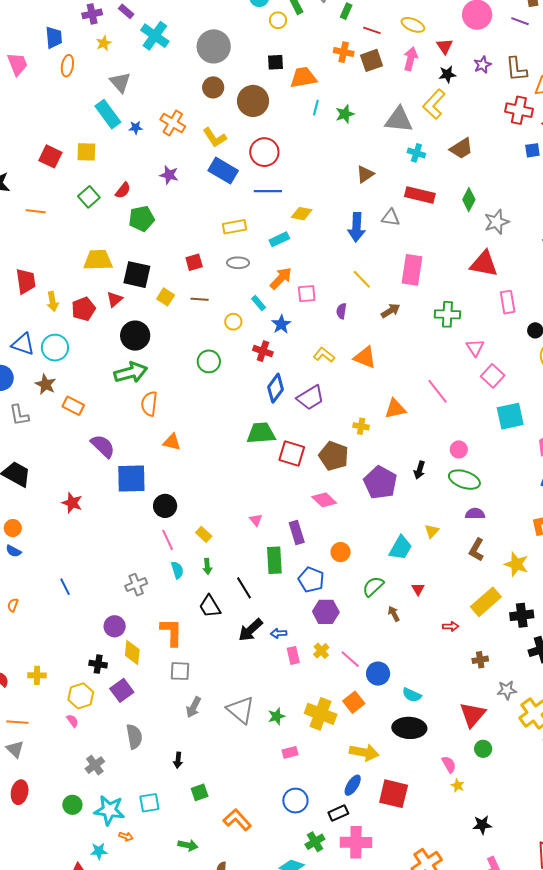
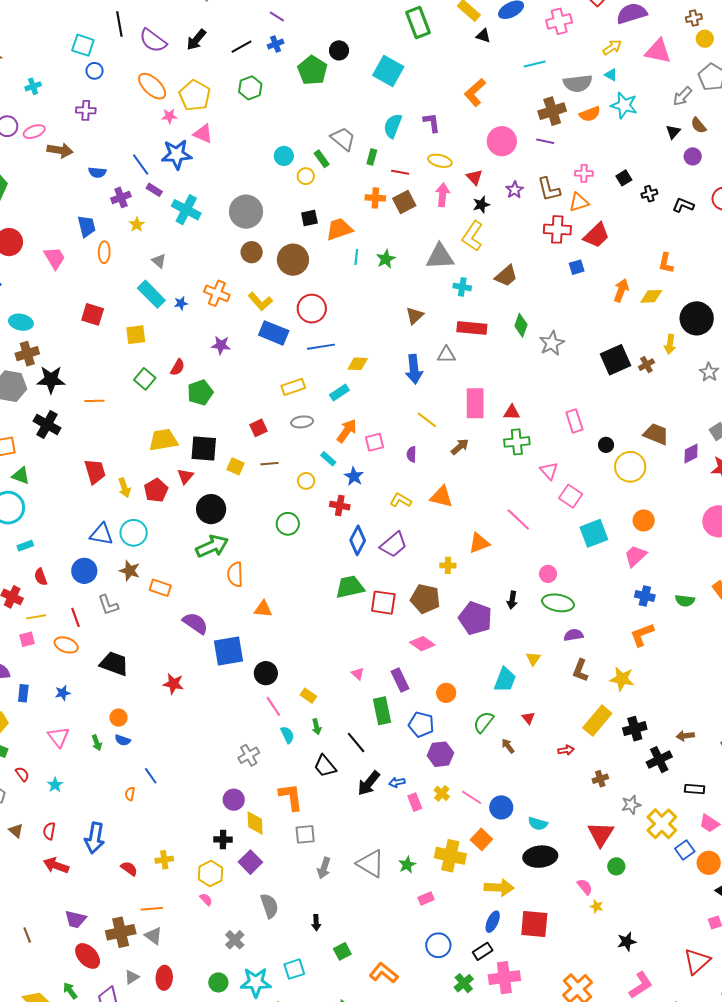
gray triangle: (120, 82) -> (159, 261), size x0.7
red square: (50, 156) -> (93, 314), moved
red triangle: (484, 264) -> (512, 412), moved, size x0.6
blue line: (65, 587) -> (151, 776), moved

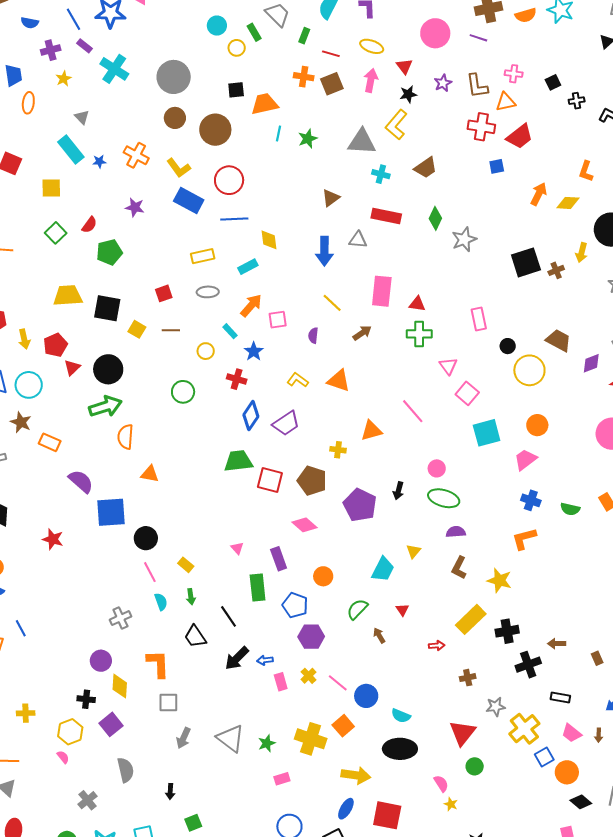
yellow diamond: (358, 364) -> (269, 240), turned 75
red triangle: (185, 476) -> (72, 367), moved

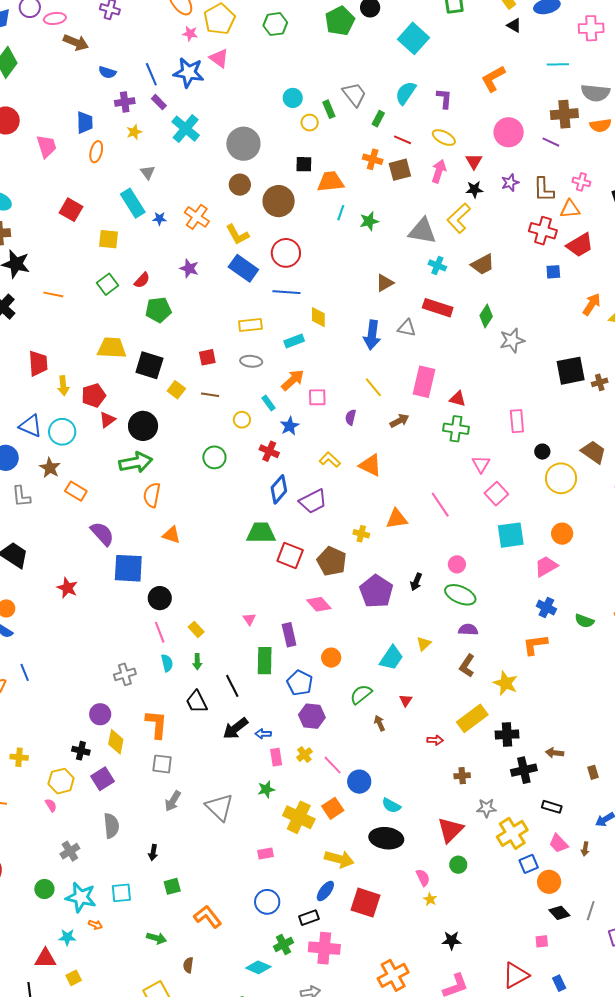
green star: (267, 743) -> (266, 789), moved

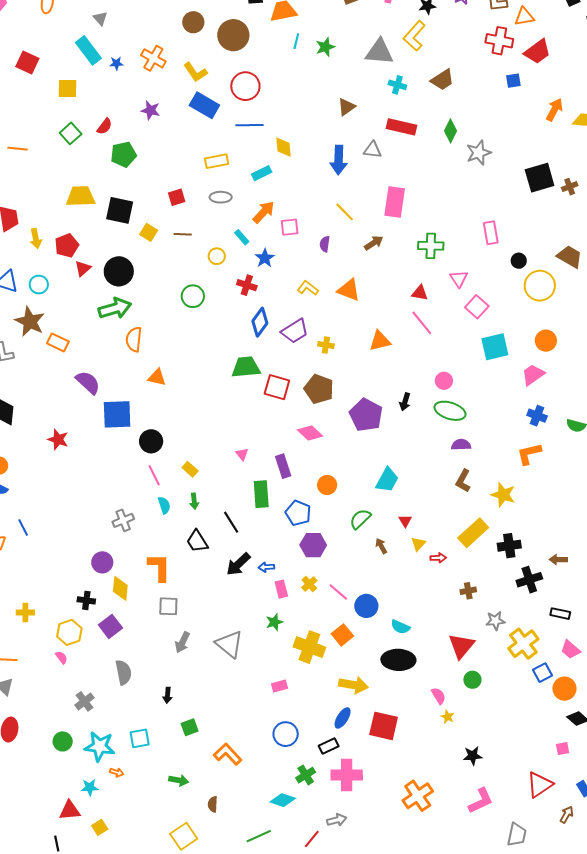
red triangle: (458, 399) -> (420, 293), moved
cyan circle: (62, 432) -> (39, 285), size x0.7
brown star: (50, 468) -> (30, 322), size x1.4
yellow cross: (361, 534) -> (326, 345), moved
yellow triangle: (424, 644) -> (418, 544), moved

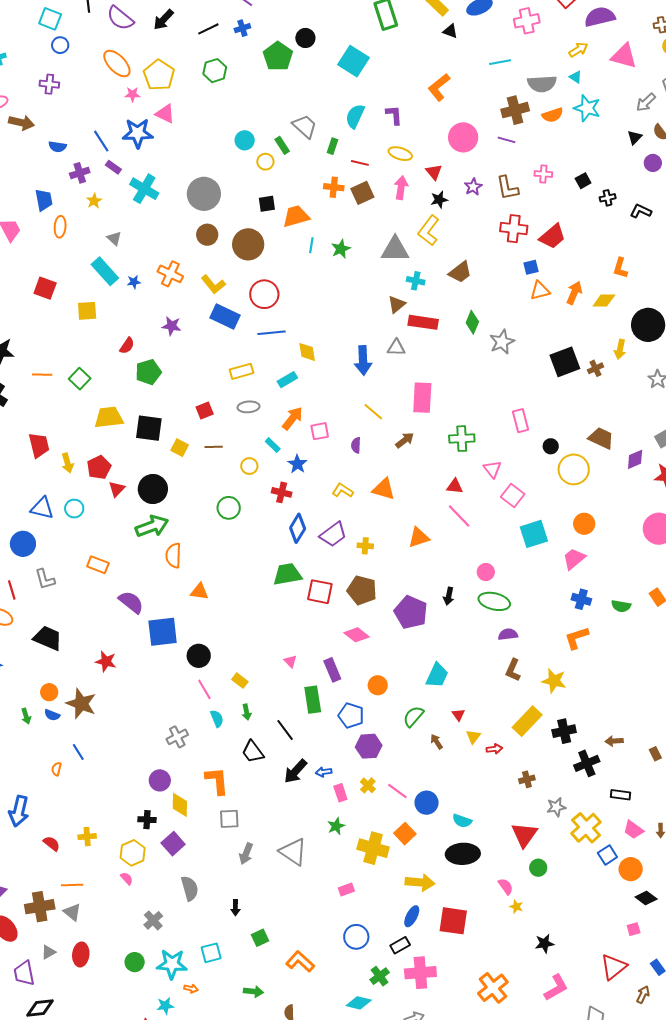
orange triangle: (524, 17) -> (540, 291), moved
brown triangle: (346, 107) -> (397, 304), moved
green square: (71, 133) -> (80, 379), moved
brown star: (30, 322) -> (81, 704), moved

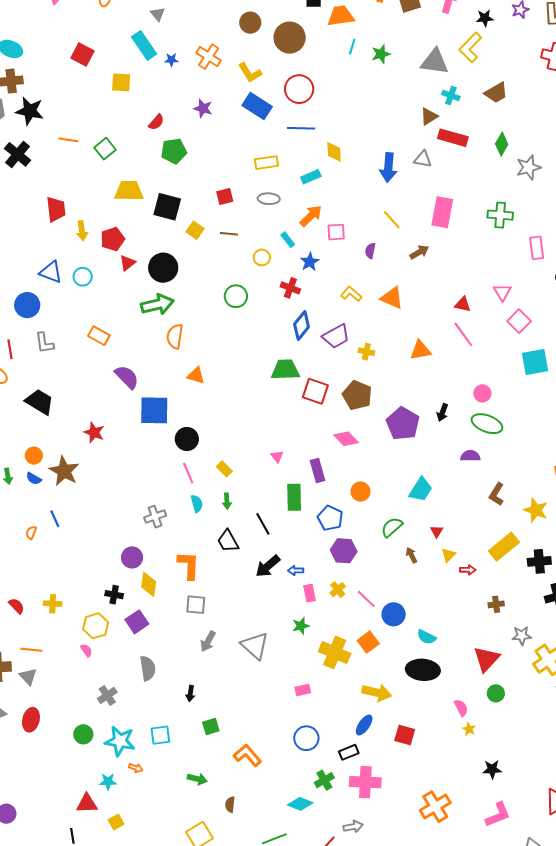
green cross: (462, 439) -> (500, 215), moved
purple semicircle: (508, 634) -> (470, 456), moved
red square: (453, 921) -> (405, 735), size x0.7

